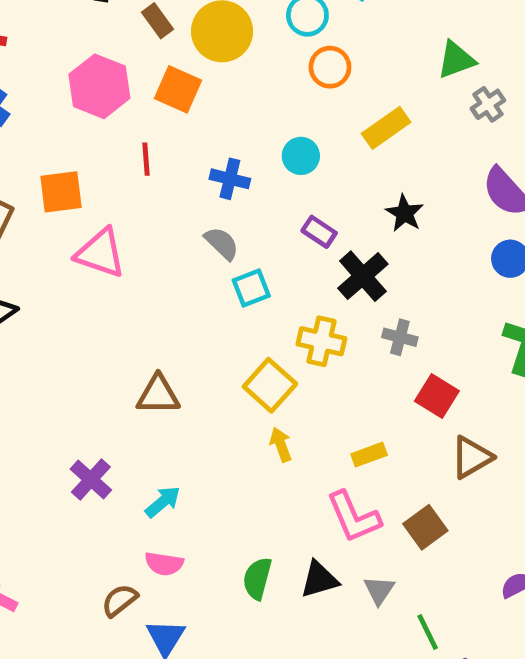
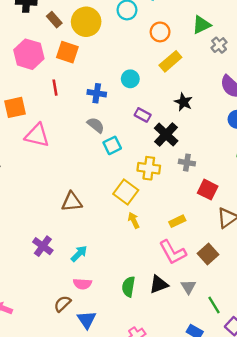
orange circle: (330, 67) -> (160, 32), moved

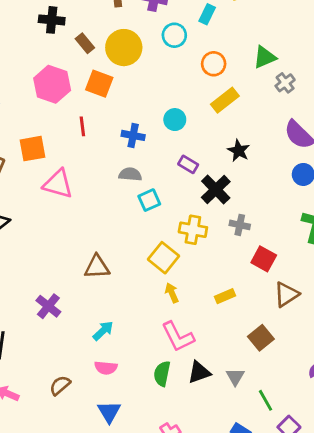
gray semicircle: (96, 125) -> (130, 174), turned -36
purple cross: (43, 246) -> (48, 306), moved
pink L-shape: (173, 252) -> (178, 337), moved
brown semicircle: (62, 304) -> (60, 385), moved

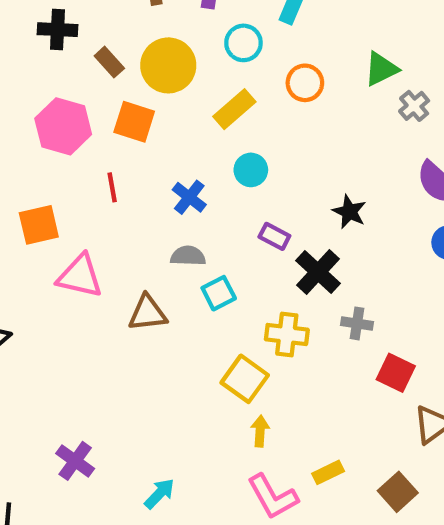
yellow rectangle: (225, 100) -> (234, 109), moved
blue cross: (133, 135) -> (189, 197), turned 30
brown triangle: (97, 267) -> (148, 313), moved
yellow arrow: (172, 293) -> (260, 431), turned 30
yellow rectangle: (225, 296) -> (328, 472), moved

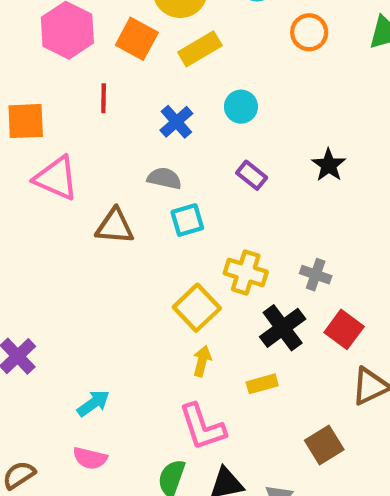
yellow rectangle: (234, 109) -> (200, 49), moved
black cross: (318, 272) -> (283, 328), moved
yellow rectangle: (328, 472) -> (262, 384), moved

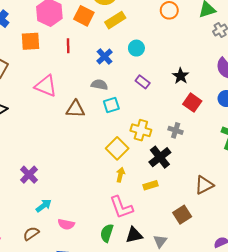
orange square: (26, 121) -> (30, 41), moved
red square: (344, 329) -> (192, 103), moved
cyan arrow: (93, 403) -> (44, 206), moved

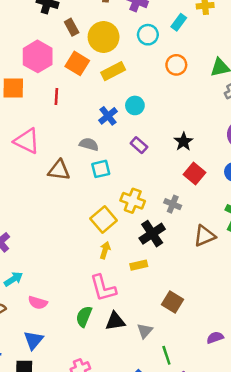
blue cross: (105, 56) -> (108, 116), moved
brown triangle: (204, 185) -> (205, 236), moved
brown square: (182, 215) -> (173, 302), turned -30

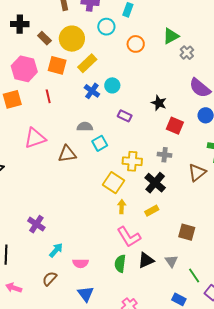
blue cross: (108, 116) -> (92, 91), moved
pink triangle: (27, 141) -> (35, 138), turned -30

